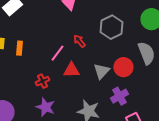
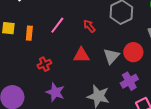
pink line: (57, 53) -> (57, 25), moved
red cross: (42, 81) -> (44, 64), moved

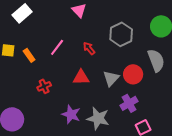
orange rectangle: (29, 33) -> (29, 55), turned -40
purple star: (55, 92) -> (71, 114), moved

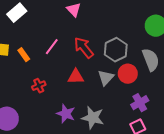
gray hexagon: (121, 34) -> (116, 50), moved
red arrow: (89, 48) -> (84, 48), size x1.6
purple cross: (129, 103) -> (140, 103), moved

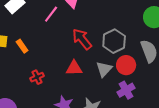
pink line: (52, 47) -> (51, 14), moved
purple cross: (140, 103) -> (126, 90), moved

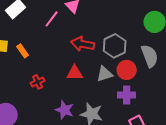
red arrow: (82, 39) -> (83, 44), turned -40
gray triangle: (104, 69) -> (105, 74), turned 30
purple cross: (126, 90) -> (127, 95), turned 30

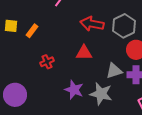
orange rectangle: (23, 51) -> (32, 31), turned 72
gray triangle: (105, 74) -> (114, 71), moved

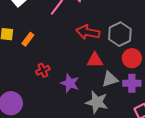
red triangle: (84, 53) -> (95, 60), moved
purple star: (74, 90) -> (70, 83), moved

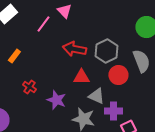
red cross: (43, 70) -> (29, 87), turned -32
gray triangle: (110, 79) -> (96, 96), turned 42
purple cross: (132, 83) -> (113, 111), moved

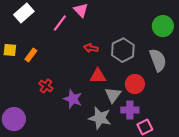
red arrow: (74, 49) -> (91, 48), size x0.6
red circle: (118, 75) -> (135, 84), moved
gray triangle: (96, 96) -> (113, 95), turned 42

